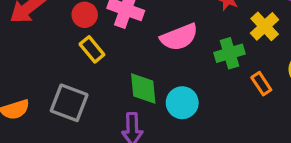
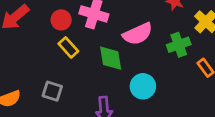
green diamond: (143, 89) -> (111, 58), moved
gray square: (69, 103) -> (52, 91), size x0.7

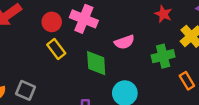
pink semicircle: (138, 34) -> (124, 42), size x0.7
gray square: (52, 91) -> (25, 90), moved

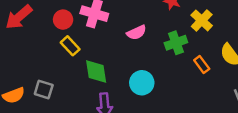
green diamond: (96, 63) -> (96, 71), moved

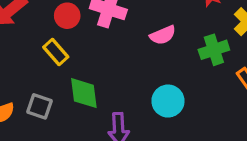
yellow rectangle: (70, 46) -> (56, 52), moved
green diamond: (96, 71) -> (84, 93), moved

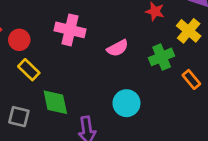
red circle: (67, 16) -> (19, 40), moved

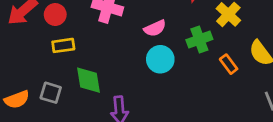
yellow rectangle: (29, 70) -> (63, 45), turned -55
cyan circle: (126, 103) -> (160, 59), moved

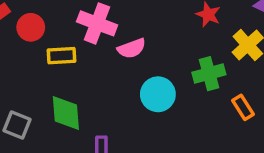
pink semicircle: (155, 28) -> (132, 48), moved
yellow rectangle: (63, 45) -> (62, 56), moved

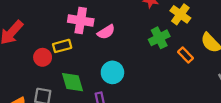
red circle: (31, 27) -> (43, 57), moved
cyan circle: (158, 94) -> (112, 72), moved

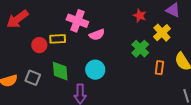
green cross: (159, 38) -> (140, 49), turned -30
orange rectangle: (186, 55) -> (159, 68), turned 40

